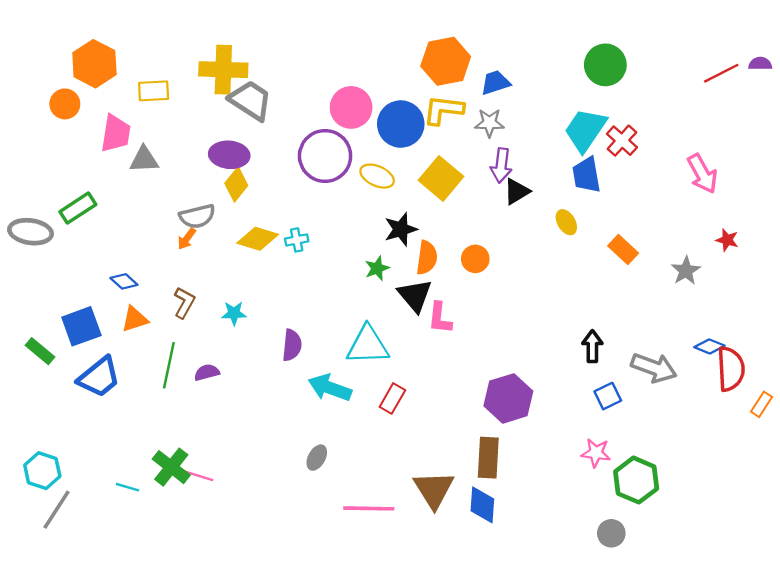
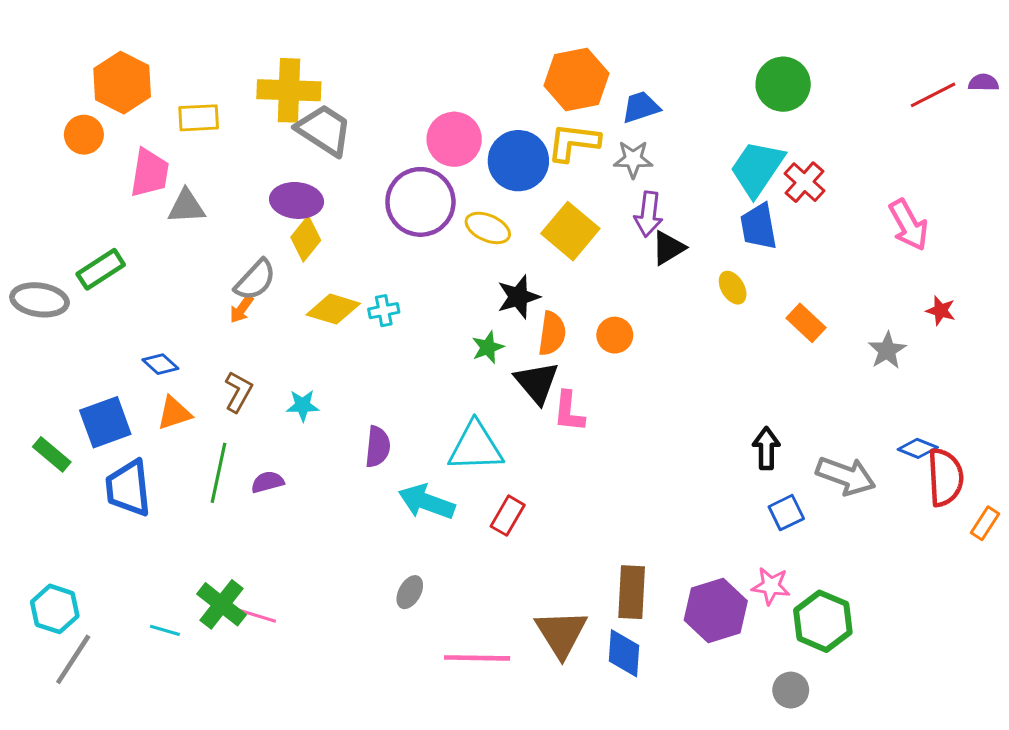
gray semicircle: (197, 216) -> (255, 280), turned -33
blue trapezoid: (99, 377) -> (128, 488), turned 123
purple hexagon: (508, 398) -> (716, 610), moved

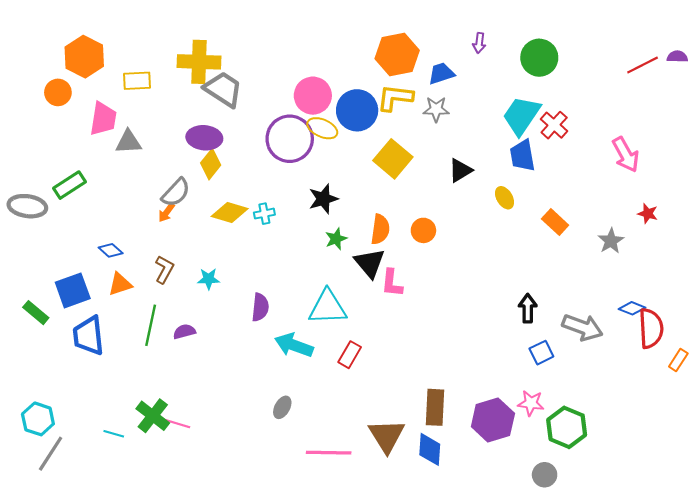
purple arrow: (648, 214) -> (479, 43), moved, size x0.7
yellow ellipse: (488, 228) -> (322, 128), moved
black star: (518, 297) -> (323, 199), moved

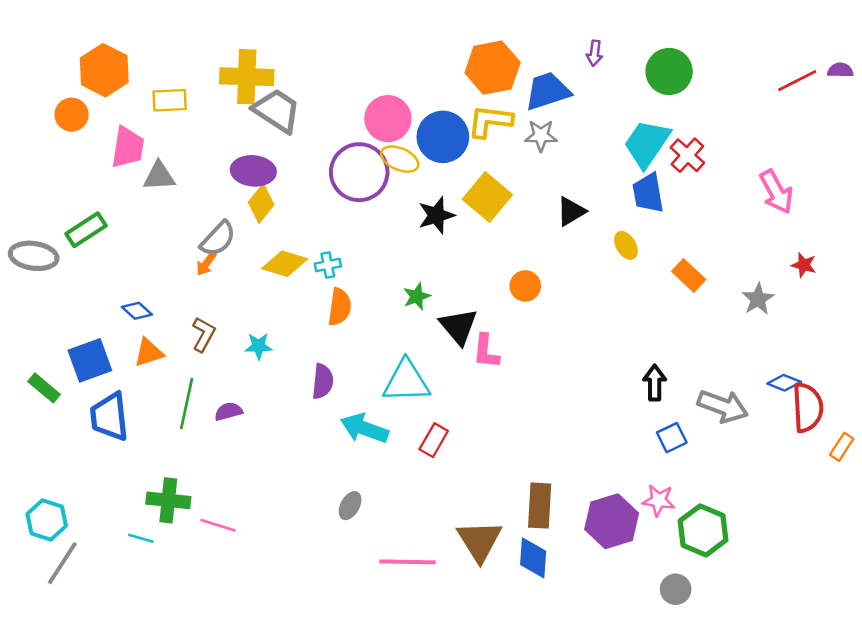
blue trapezoid: (441, 73) -> (547, 91), size x1.4
black star: (323, 199) -> (436, 215), moved
orange semicircle: (380, 229) -> (340, 307), moved
green cross: (153, 416) -> (168, 500), moved, turned -32

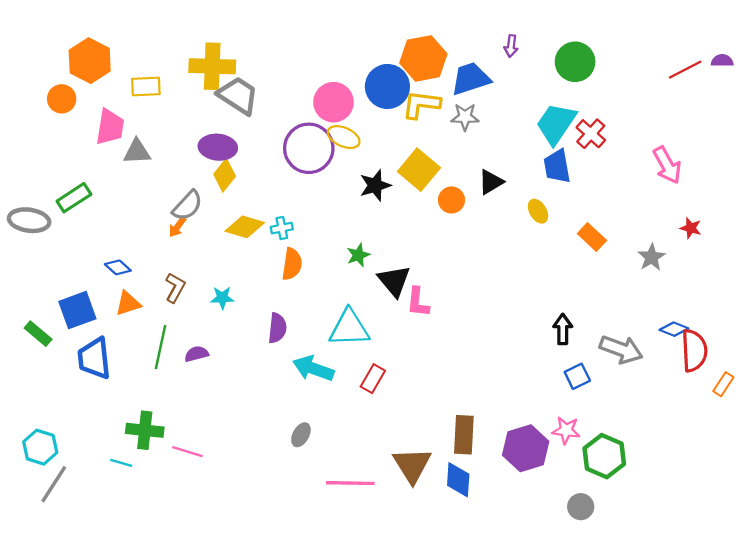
blue circle: (443, 137) -> (387, 86), moved
orange circle: (525, 286) -> (451, 200), moved

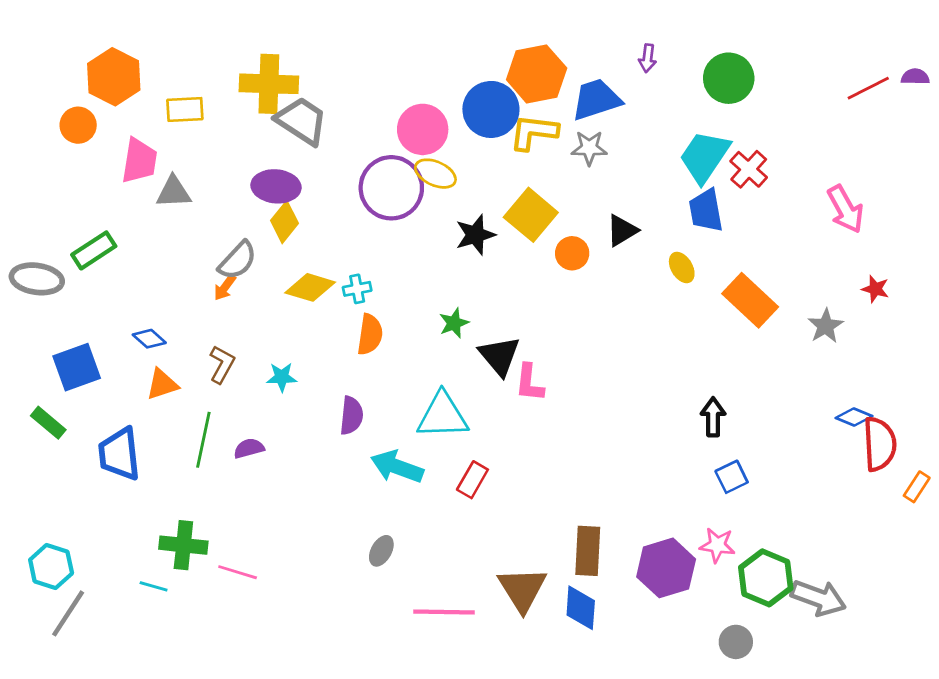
orange rectangle: (592, 237) -> (750, 300), size x1.5
blue square: (77, 310) -> (77, 367), moved
gray arrow: (621, 349) -> (818, 598), moved

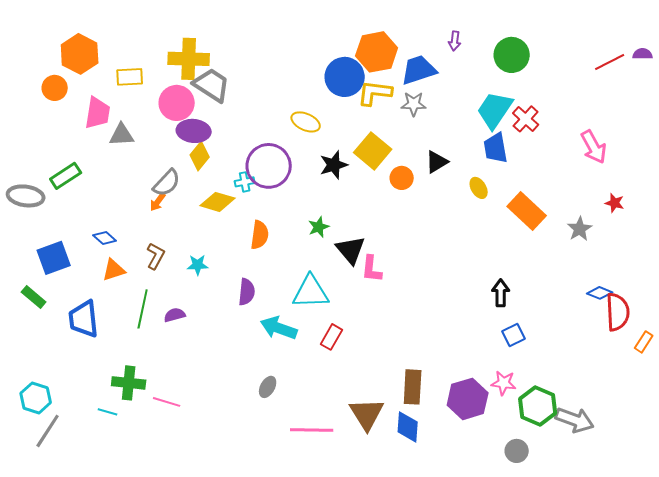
pink circle: (423, 129) -> (177, 103), moved
purple circle: (391, 188) -> (269, 166), moved
cyan cross: (357, 289) -> (245, 182), moved

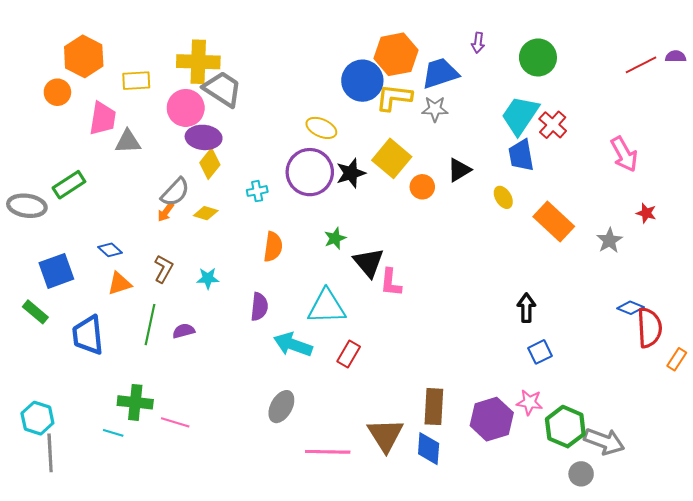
purple circle: (269, 166) -> (310, 172), moved
yellow diamond: (218, 202) -> (206, 213), moved, size x0.7
gray ellipse: (268, 387) -> (281, 407), size x1.4
gray line: (48, 431) -> (50, 453), turned -36
gray circle: (517, 451) -> (581, 474), moved

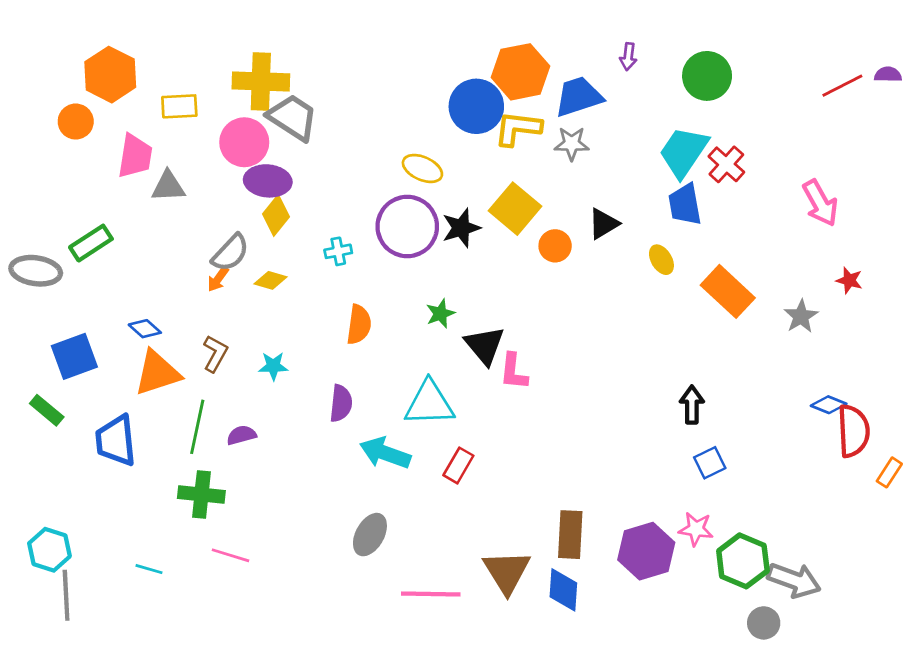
orange triangle: (119, 284) -> (157, 373), size x1.5
green cross: (135, 402) -> (201, 494), moved

